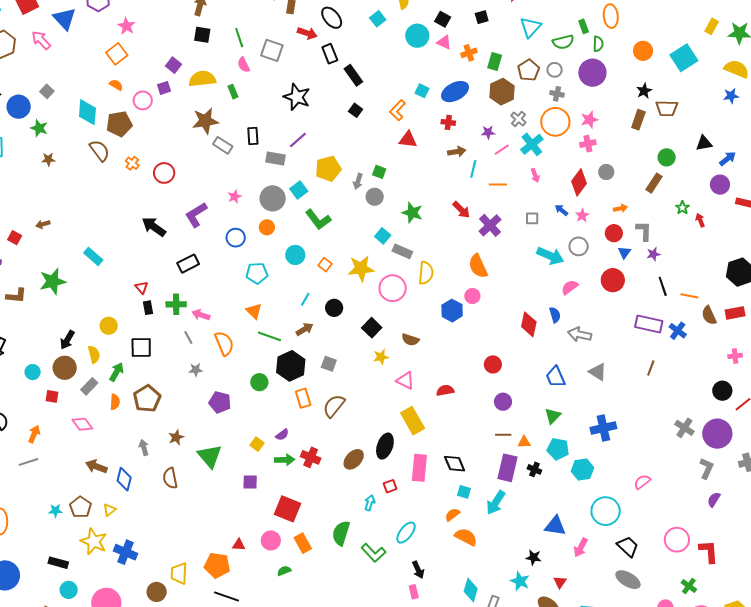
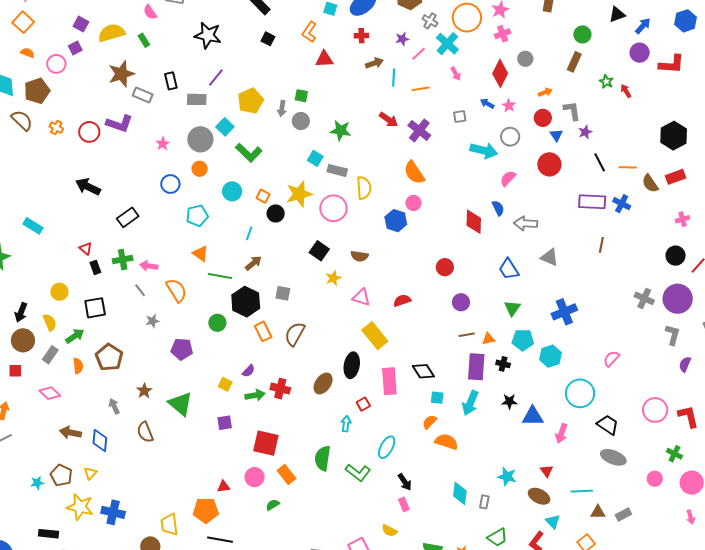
purple L-shape: (196, 215) -> (119, 124), moved, turned -120
black circle: (334, 308) -> (276, 213), moved
green arrow: (117, 372) -> (75, 336), turned 36
black star: (533, 557) -> (509, 401), moved

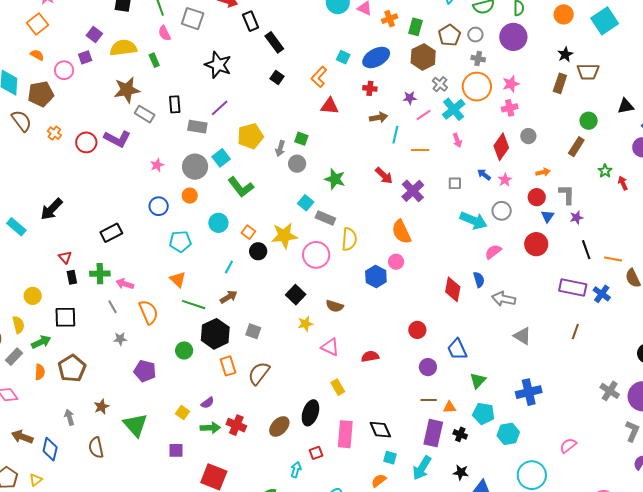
black arrow: (88, 187) -> (52, 209), moved, turned -80
blue trapezoid: (509, 269) -> (457, 349), moved
yellow rectangle: (375, 336) -> (338, 387), size x0.6

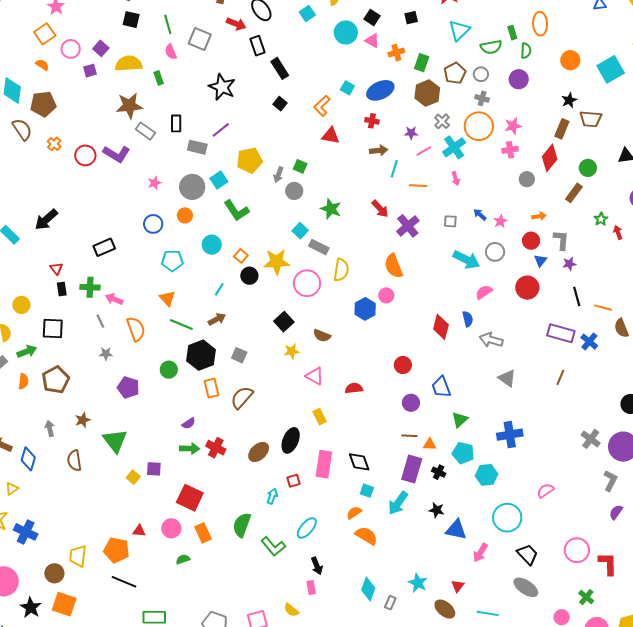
purple circle: (513, 37) -> (519, 79), size x0.7
pink circle: (64, 70) -> (71, 49), moved
red diamond: (501, 147) -> (550, 158), moved
yellow square: (182, 412) -> (133, 477), moved

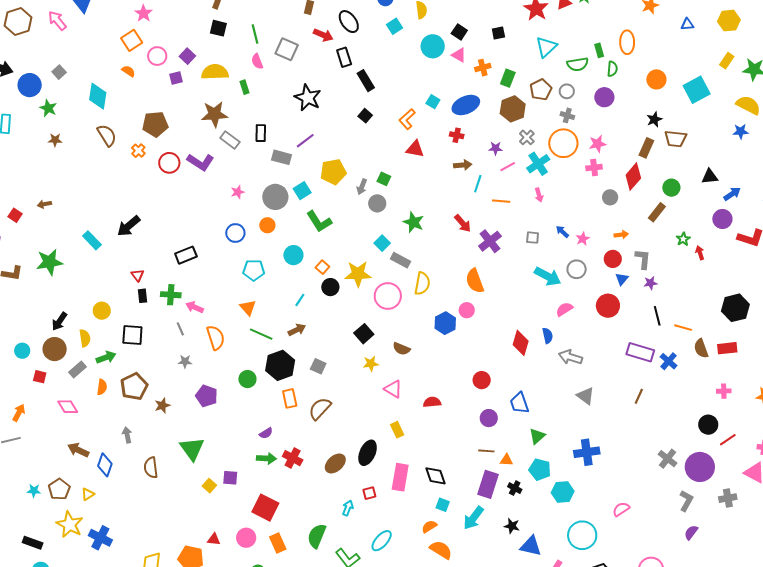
brown pentagon: (43, 104) -> (155, 124), moved
brown star: (83, 420) -> (162, 405), moved

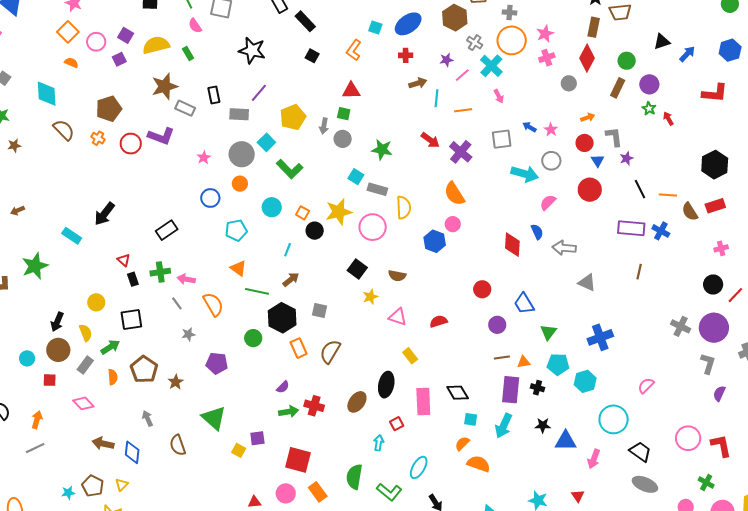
red triangle: (415, 149) -> (351, 91), moved
purple circle: (722, 219) -> (649, 84), moved
gray square: (533, 238) -> (502, 139), size x1.5

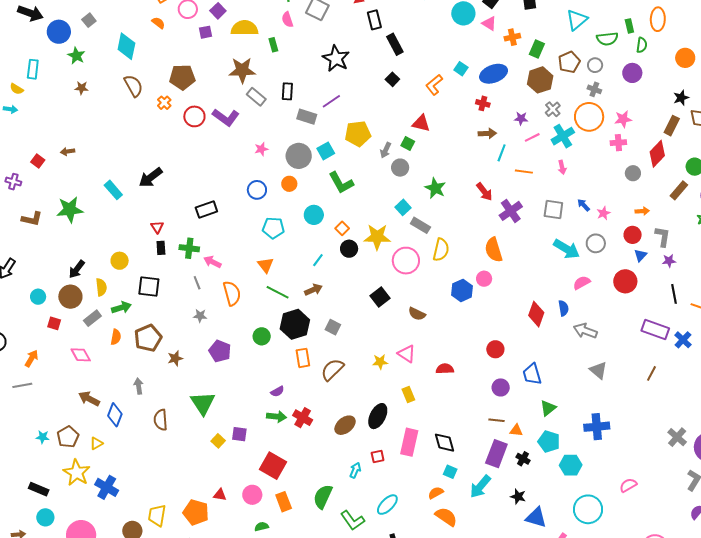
yellow star: (370, 297) -> (380, 362), moved

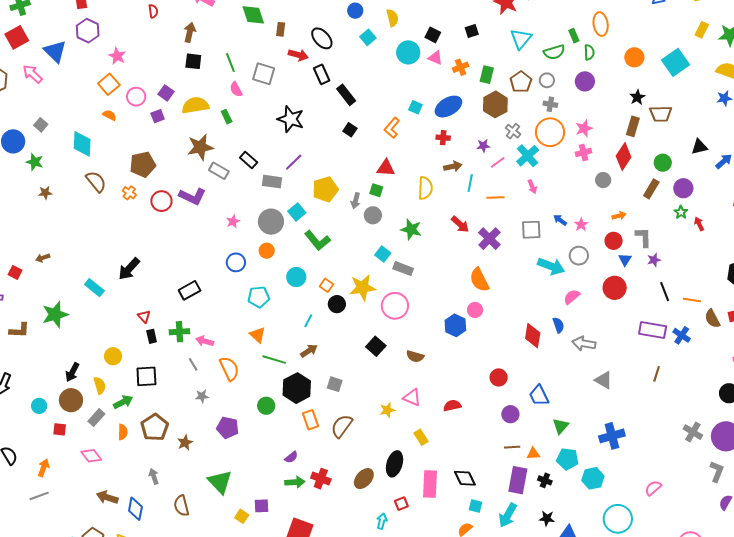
black rectangle: (287, 91) -> (249, 160), turned -42
yellow semicircle: (441, 250) -> (425, 188), moved

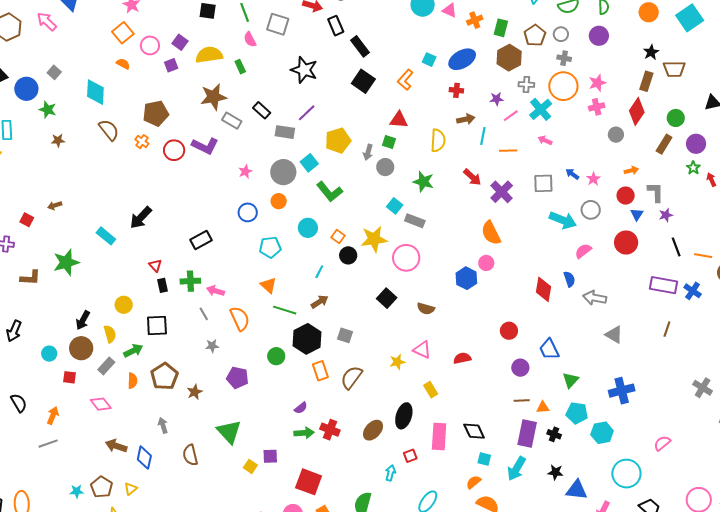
black square: (350, 130) -> (363, 81), size x1.6
gray cross: (513, 131) -> (526, 85), turned -35
pink arrow: (532, 187) -> (545, 140), turned 136

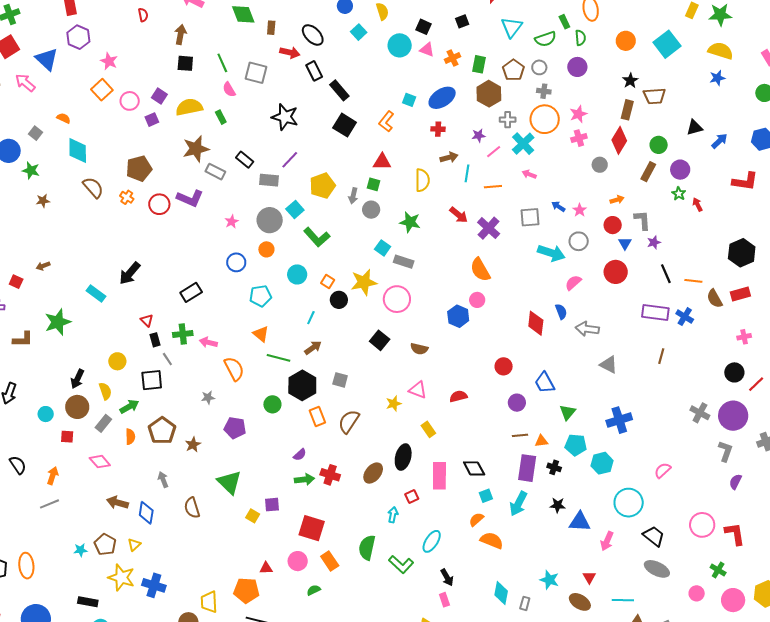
orange semicircle: (123, 64) -> (64, 118), moved
gray line: (204, 314) -> (167, 359), moved
cyan square: (484, 459) -> (486, 496), turned -32

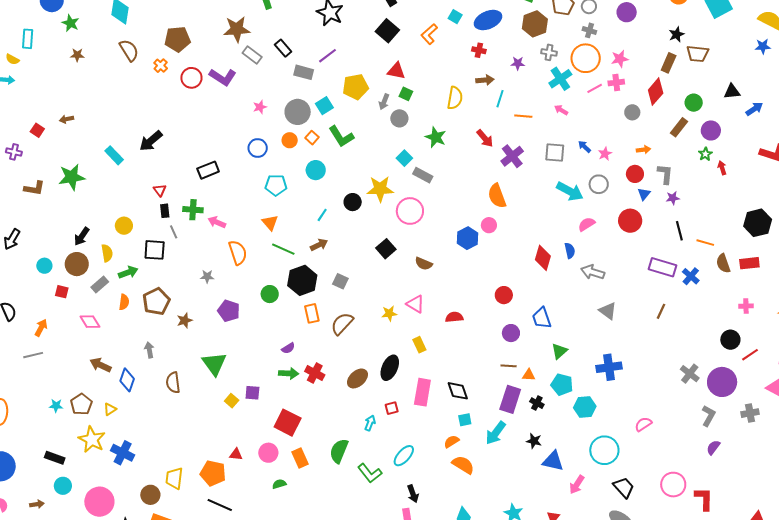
pink line: (494, 152) -> (595, 88), moved
red triangle: (382, 162) -> (396, 71), moved
orange square: (328, 282) -> (312, 138), moved

